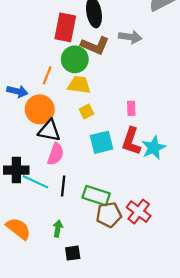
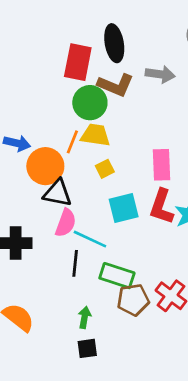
orange line: (47, 75) -> (72, 142), moved
pink rectangle: (131, 108) -> (162, 165), size x1.6
cyan line: (35, 182) -> (90, 239), moved
green arrow: (58, 229) -> (85, 317), moved

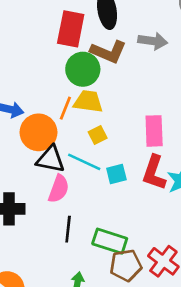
cyan square: (124, 208) -> (116, 174), size x0.7
cyan line: (90, 239) -> (84, 162), moved

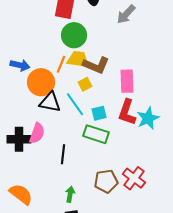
gray arrow: (153, 41) -> (126, 14), turned 125
brown L-shape: (108, 52) -> (96, 65), moved
cyan line: (84, 162) -> (75, 104), turned 30
pink semicircle: (59, 189) -> (37, 133), moved
green rectangle: (110, 241) -> (96, 134), moved

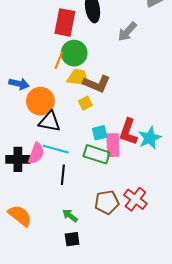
orange line: (61, 64) -> (59, 60), moved
pink rectangle: (127, 81) -> (113, 145), moved
cyan line: (75, 104) -> (56, 149), moved, turned -40
green arrow: (70, 194) -> (70, 216), turned -63

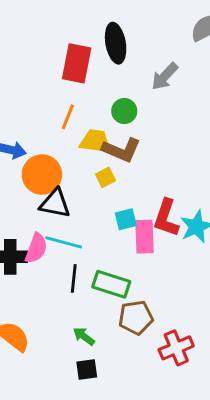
green circle: (74, 53) -> (124, 111), moved, size x0.7
green rectangle: (97, 154) -> (111, 284), moved
red cross: (135, 199) -> (176, 348), moved, turned 30

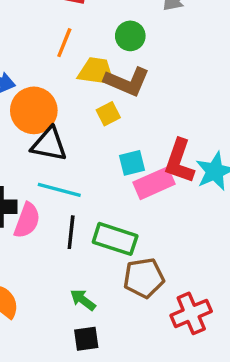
pink rectangle: (144, 237) -> (154, 183), turned 68
pink semicircle: (36, 248) -> (27, 220), moved

